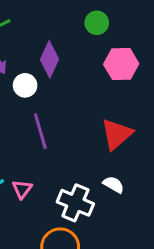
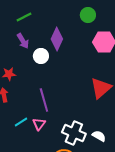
purple line: (40, 131) -> (44, 100), moved
white semicircle: (114, 185) -> (99, 136), moved

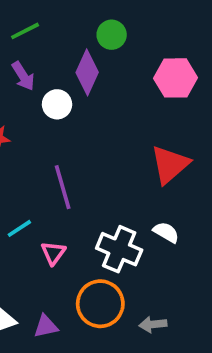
green circle: (88, 15) -> (112, 35), moved
pink triangle: (39, 124) -> (53, 253), moved
white semicircle: (99, 136) -> (166, 232), moved

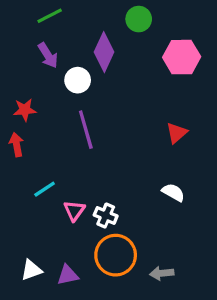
green circle: (112, 35) -> (139, 19), moved
red triangle: (170, 165) -> (177, 133), size x0.6
purple line: (63, 187) -> (86, 130), moved
white cross: (119, 249) -> (106, 216), moved, size x0.6

